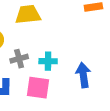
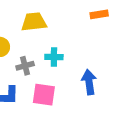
cyan cross: (48, 61) -> (54, 57), moved

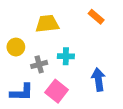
orange rectangle: (99, 14) -> (96, 17), moved, turned 49
pink square: (44, 95) -> (57, 91), turned 30

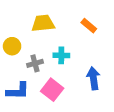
orange rectangle: (96, 17) -> (89, 26), moved

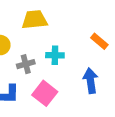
orange rectangle: (89, 26) -> (99, 41), moved

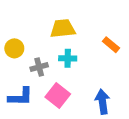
yellow trapezoid: (35, 20) -> (63, 29), moved
blue arrow: (90, 81) -> (102, 102), moved

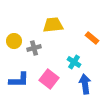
cyan cross: (68, 58) -> (74, 62), moved, turned 32
gray cross: (39, 67) -> (34, 48), moved

